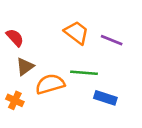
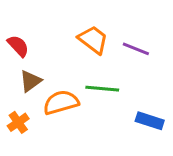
blue rectangle: (105, 98) -> (150, 121), moved
orange cross: (15, 100) -> (18, 122), turned 30

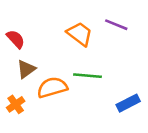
purple line: (136, 49) -> (116, 25), moved
blue rectangle: (150, 121) -> (128, 103), turned -45

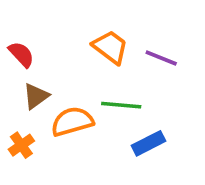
purple line: (116, 25) -> (161, 58), moved
blue rectangle: (128, 103) -> (148, 143), moved

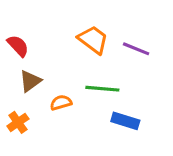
orange semicircle: (72, 122) -> (61, 103), size x0.6
blue rectangle: (148, 143) -> (125, 121), turned 44

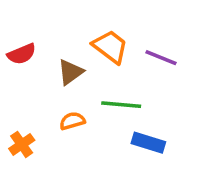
red semicircle: (18, 46) -> (22, 54), turned 110
brown triangle: (30, 81) -> (71, 72), moved

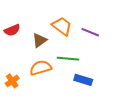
orange semicircle: (72, 121) -> (41, 68), size x1.5

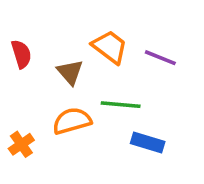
red semicircle: (12, 30) -> (21, 54), turned -84
brown triangle: (40, 40) -> (70, 72), turned -35

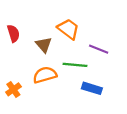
purple line: (160, 58) -> (99, 49), moved

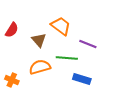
red semicircle: (13, 33) -> (12, 30), turned 49
orange cross: (13, 89) -> (12, 80), turned -32

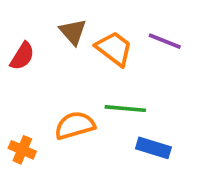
brown triangle: (39, 40) -> (73, 32), moved
purple line: (88, 44) -> (165, 41), moved

